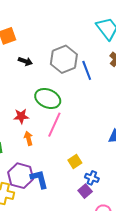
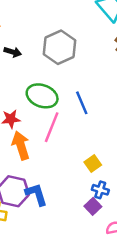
blue line: (87, 70) -> (82, 103), moved
orange arrow: (28, 138) -> (21, 145), size x1.6
yellow square: (75, 162) -> (93, 164), moved

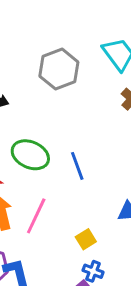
gray hexagon: (59, 47) -> (59, 69), moved
pink line: (52, 127) -> (36, 216), moved

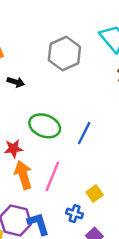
blue line: (77, 166) -> (84, 133), turned 50
blue cross: (93, 271) -> (75, 214), moved

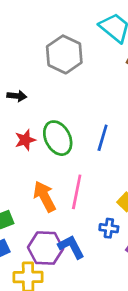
green ellipse: (45, 126) -> (58, 138), turned 52
red star: (13, 149) -> (25, 140), moved

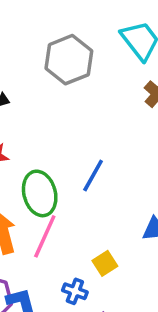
green ellipse: (58, 138) -> (40, 193), moved

